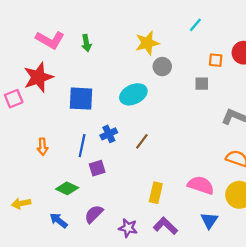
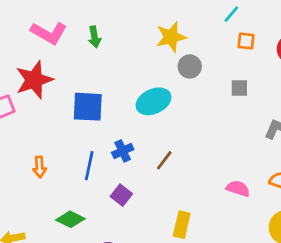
orange square: (216, 60) -> (246, 41), moved
purple square: (97, 168) -> (121, 195), moved, turned -35
pink semicircle: (201, 185) -> (238, 189), moved, size x0.7

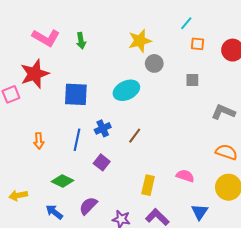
pink semicircle: (238, 189) -> (185, 176), moved

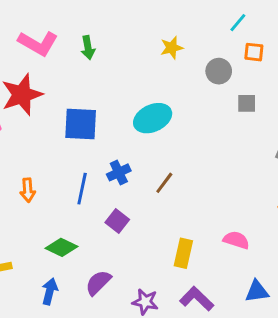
yellow star: (140, 41) -> (172, 48), size x0.7
gray circle: (154, 63) -> (219, 71), moved
blue arrow: (54, 212) -> (50, 291), turned 66
blue triangle: (200, 212) -> (257, 291), turned 48

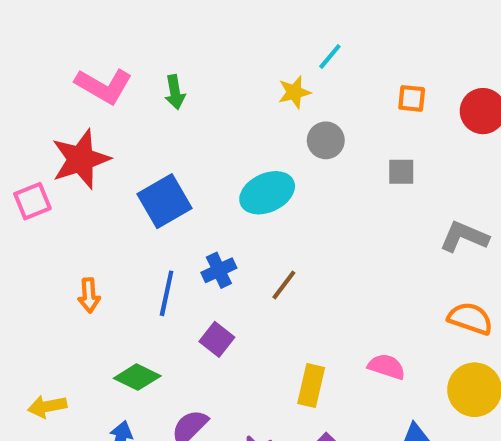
cyan line: (238, 23) -> (330, 57), moved
gray circle: (219, 71) -> (326, 140), moved
blue square: (81, 124) -> (164, 201), turned -33

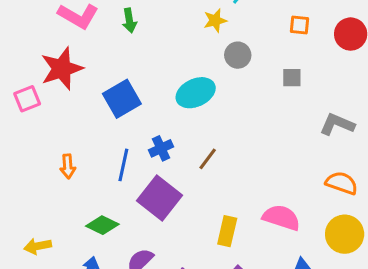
purple square: (217, 339) -> (160, 198), size x1.8
pink semicircle: (387, 367) -> (281, 218), size x1.4

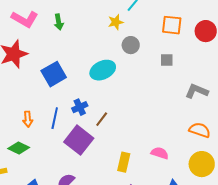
orange square: (299, 25) -> (172, 25), size x1.5
brown line: (208, 159) -> (102, 119), moved
orange arrow: (68, 166) -> (28, 119), moved
pink semicircle: (281, 218) -> (160, 153), size x0.7
green diamond: (102, 225) -> (19, 148), moved

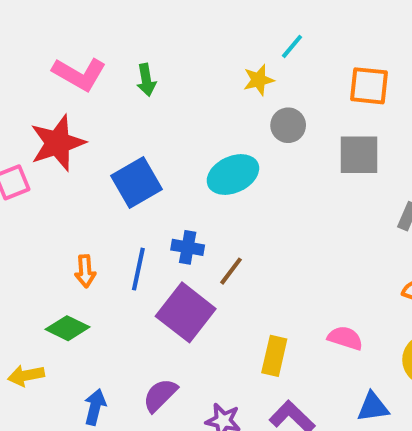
gray square: (167, 60) -> (359, 155), size x1.6
blue cross: (80, 107) -> (188, 247), turned 35

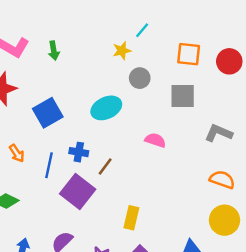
orange arrow: (85, 271) -> (17, 153), moved, turned -30
pink semicircle: (345, 338) -> (155, 140), moved

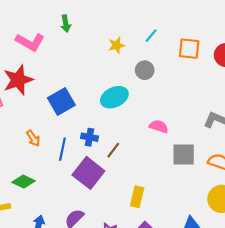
cyan line: (142, 30) -> (151, 36), moved
green arrow: (54, 51) -> (66, 24), moved
yellow star: (122, 51) -> (117, 45), moved
gray square: (183, 96) -> (184, 155), moved

